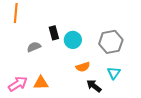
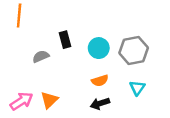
cyan circle: (73, 40) -> (99, 48), moved
orange triangle: (41, 83) -> (49, 100), turned -42
black arrow: (94, 86) -> (100, 104), moved, turned -56

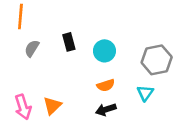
gray hexagon: (134, 50) -> (157, 60), moved
gray semicircle: (41, 56) -> (32, 48), moved, turned -35
pink arrow: (22, 101) -> (23, 107), turned 105

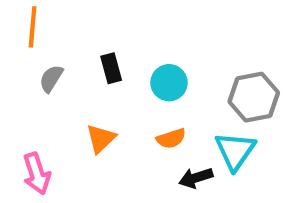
cyan triangle: (145, 93) -> (235, 151), size x1.5
orange triangle: (52, 106) -> (101, 139), moved
black arrow: (106, 110) -> (196, 178), moved

